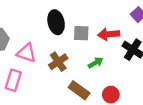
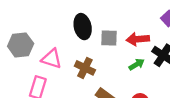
brown cross: (58, 62) -> (85, 68), turned -30
green arrow: (96, 63) -> (137, 64), moved

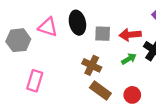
pink triangle: (52, 59) -> (48, 27), moved
brown cross: (85, 68) -> (92, 65), moved

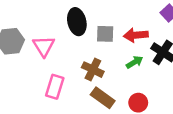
pink triangle: (48, 27) -> (44, 46), moved, turned 40
pink rectangle: (35, 81) -> (55, 87), moved

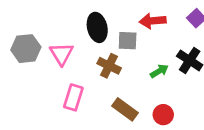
red arrow: (136, 35) -> (153, 21), moved
brown cross: (93, 70) -> (109, 66), moved

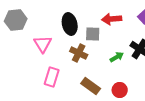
gray hexagon: (26, 49) -> (16, 20), moved

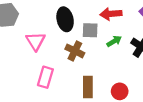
green arrow: (117, 57) -> (114, 41), moved
brown rectangle: (91, 86) -> (88, 87), turned 54

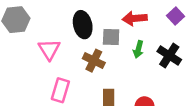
green arrow: (114, 41) -> (138, 49), turned 136

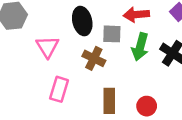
green arrow: (138, 49) -> (140, 47), size x1.5

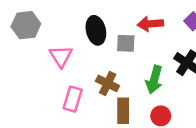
green arrow: (140, 47) -> (154, 80), moved
brown cross: (94, 58) -> (108, 83), moved

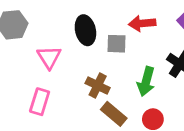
pink rectangle: (73, 99) -> (40, 102), moved
brown rectangle: (123, 111) -> (114, 114), turned -50

